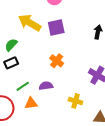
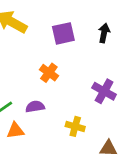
purple square: (56, 28) -> (63, 33), moved

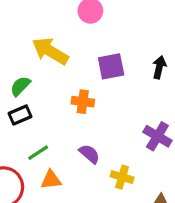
orange cross: (49, 73) -> (83, 102), moved, turned -30
purple semicircle: (35, 107) -> (89, 154), moved, turned 48

